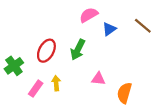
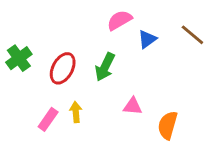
green cross: (14, 66) -> (19, 58), moved

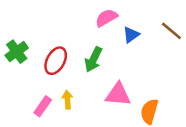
pink triangle: (133, 106) -> (118, 95), size x1.5

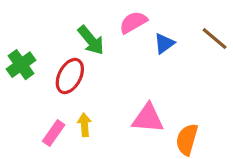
green arrow: (93, 59) -> (91, 40), moved, turned -65

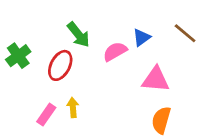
pink semicircle: (133, 22) -> (115, 51), moved
pink triangle: (148, 118) -> (156, 80), moved

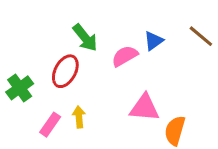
green cross: (18, 56) -> (20, 88), moved
pink triangle: (156, 80) -> (144, 108), moved

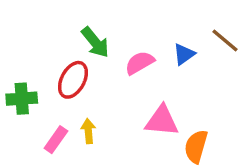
blue triangle: (154, 41) -> (184, 54), moved
green cross: (20, 88) -> (22, 99), turned 32

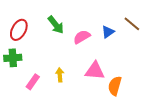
red ellipse: (73, 80) -> (19, 30), moved
yellow arrow: (88, 131) -> (60, 75), moved

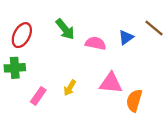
pink semicircle: (82, 37) -> (96, 43), turned 42
yellow arrow: (60, 75) -> (70, 88), turned -144

